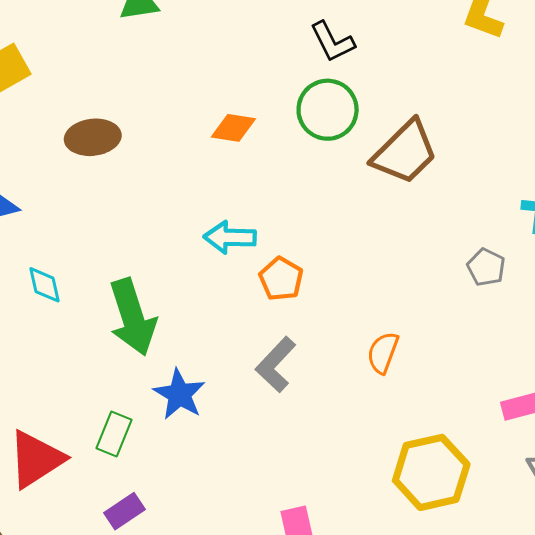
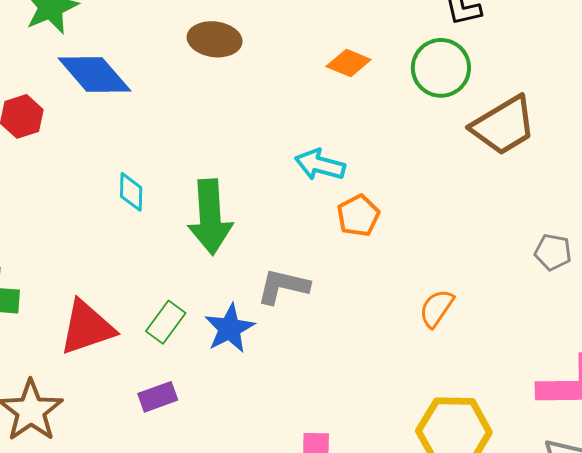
gray pentagon: (486, 267) -> (553, 252), turned -30
cyan diamond: (45, 285) -> (131, 192), moved
gray L-shape: (276, 365) -> (283, 286), moved, turned 46
blue star: (179, 394) -> (230, 328), moved

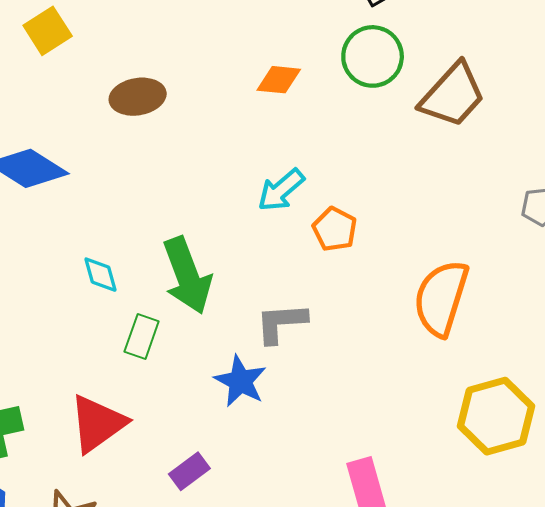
cyan arrow: (320, 165) -> (281, 190), turned -39
orange semicircle: (436, 308) -> (441, 298), size x1.8
green rectangle: (166, 322) -> (142, 336), moved

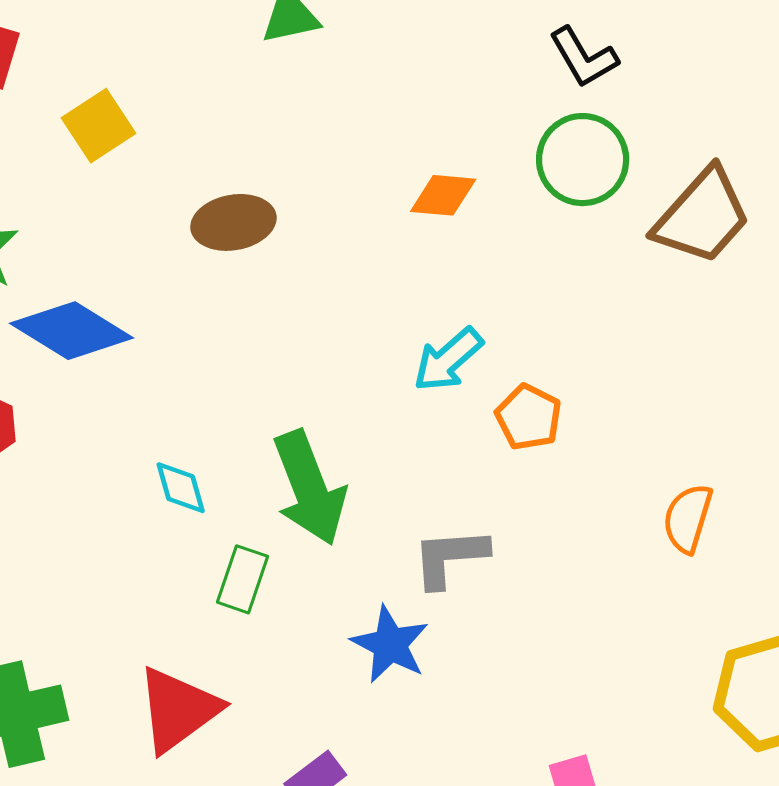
orange semicircle: (441, 298) -> (688, 518), size x0.6

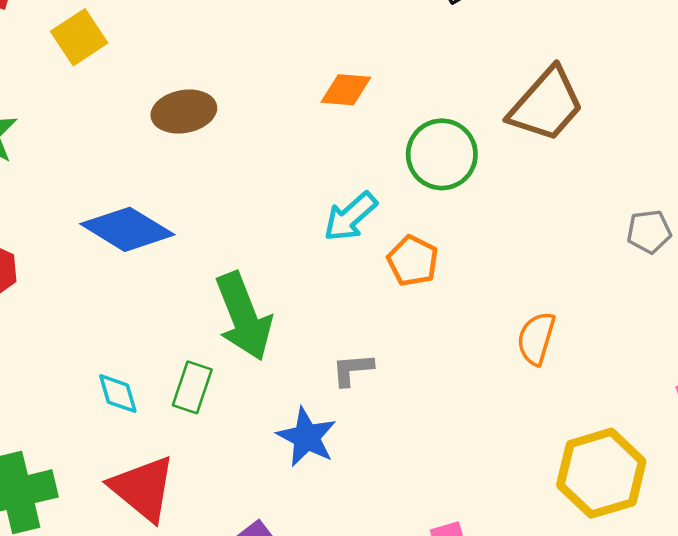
green circle: (583, 160) -> (442, 154), moved
blue diamond: (72, 331) -> (127, 229), moved
cyan diamond: (181, 488) -> (118, 394), moved
gray L-shape: (450, 557) -> (352, 369), size x0.7
red triangle: (178, 710) -> (143, 488), turned -44

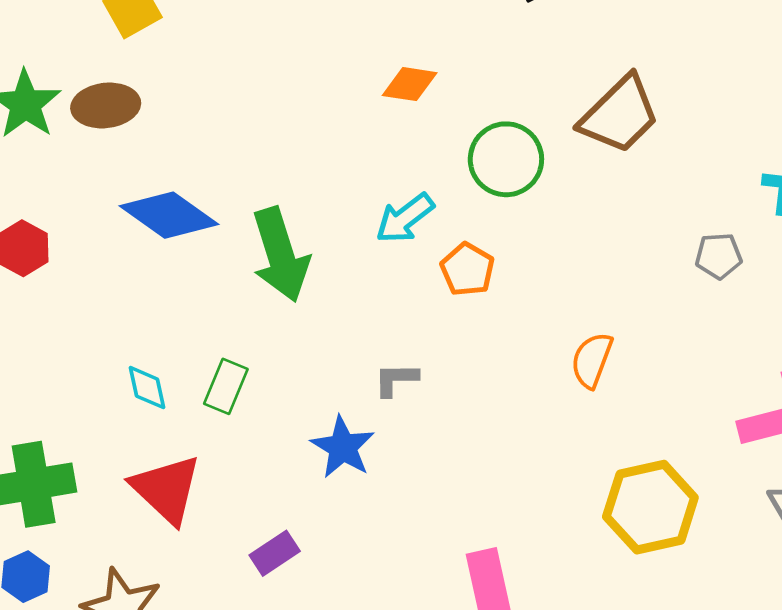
brown ellipse: (184, 112) -> (106, 105), moved
green arrow: (244, 316) -> (280, 255), moved

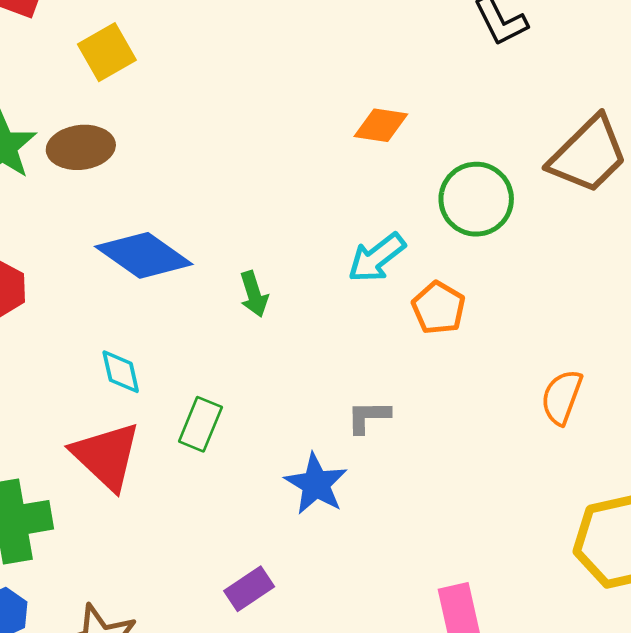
green arrow: (280, 255) -> (254, 294), size x0.5
cyan diamond: (147, 388) -> (121, 372), moved
red triangle: (166, 489) -> (106, 456), moved

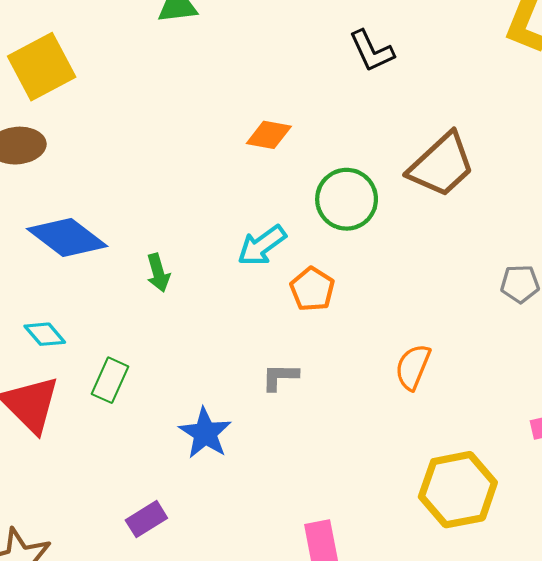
yellow square: (107, 52) -> (42, 67), size x1.4
cyan diamond: (121, 372) -> (45, 334), turned -30
gray L-shape: (368, 417) -> (280, 377), moved

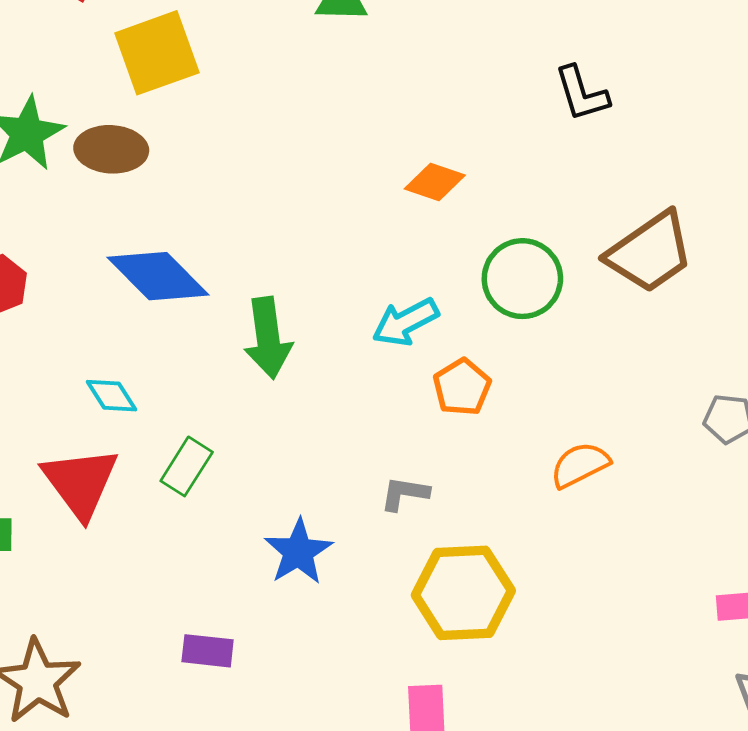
green arrow: (158, 273) -> (268, 338), size x1.6
orange semicircle: (413, 367) -> (580, 465), moved, turned 33
yellow hexagon: (458, 490) -> (463, 593), moved
purple rectangle: (146, 519) -> (208, 651), turned 30

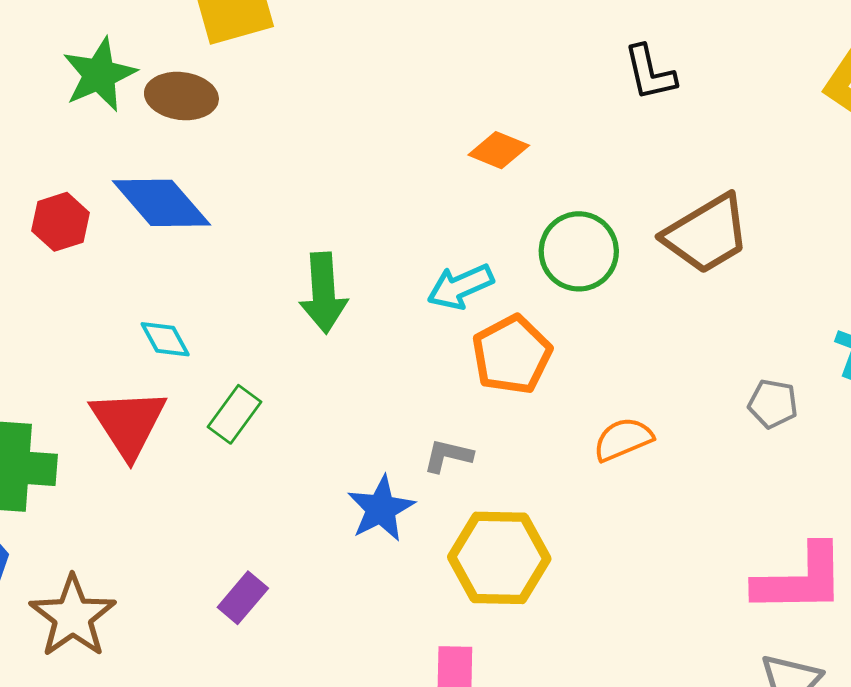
blue diamond: (158, 276) -> (161, 203), moved
orange pentagon: (462, 387) -> (512, 355), size x1.4
blue star: (298, 552) -> (381, 509), moved
purple rectangle: (208, 651) -> (243, 598), turned -60

